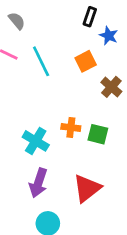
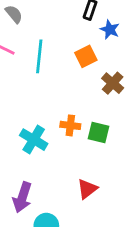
cyan line: (41, 61) -> (39, 56), turned 32
purple arrow: (38, 183) -> (22, 197), moved
red triangle: (87, 188) -> (87, 189), size x0.7

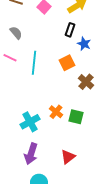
orange cross: (70, 125) -> (56, 112), turned 32
cyan cross: (34, 140) -> (30, 122), turned 30
purple arrow: (22, 197) -> (31, 154), moved

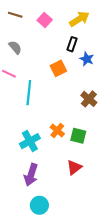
cyan line: (34, 63) -> (29, 93), moved
orange square: (67, 63) -> (58, 68), moved
red triangle: (68, 157) -> (74, 167), moved

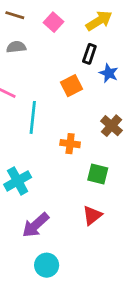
gray semicircle: (15, 47) -> (16, 47), moved, turned -56
orange cross: (57, 131) -> (70, 144), moved, turned -32
cyan cross: (30, 141) -> (18, 181), moved
purple arrow: (31, 175) -> (36, 225), turned 30

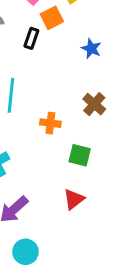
black rectangle: (89, 54) -> (31, 38), moved
orange square: (71, 86) -> (52, 18), moved

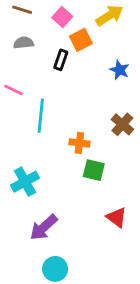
green square: (80, 155) -> (94, 170), moved
red triangle: (74, 199) -> (117, 217), moved, turned -45

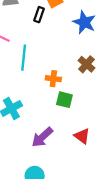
blue star: (120, 70) -> (84, 22), size x1.5
purple arrow: (44, 227) -> (42, 137), moved

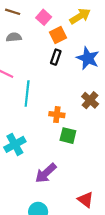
black rectangle: (39, 15) -> (56, 57), moved
red triangle: (82, 136) -> (86, 200), moved

